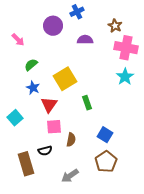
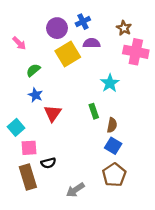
blue cross: (77, 12) -> (83, 22), moved
cyan star: (125, 77) -> (110, 83), moved
yellow square: (65, 79) -> (68, 54), moved
pink square: (54, 127) -> (29, 148), moved
brown semicircle: (71, 140) -> (112, 125), moved

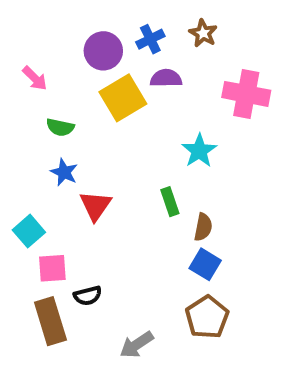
brown star: (124, 28) -> (203, 33), moved
green semicircle: (33, 70) -> (60, 127), turned -128

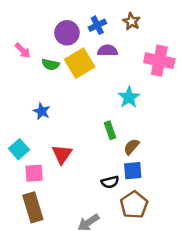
green semicircle: (60, 127) -> (51, 64), moved
red triangle: (95, 206) -> (62, 154), moved
brown semicircle: (203, 227) -> (131, 147), turned -150
blue square: (205, 264) -> (133, 171), turned -36
black semicircle: (88, 296) -> (110, 182), moved

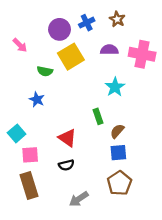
purple semicircle: (107, 51) -> (109, 50), moved
green semicircle: (51, 64) -> (45, 71), moved
red triangle: (62, 154) -> (67, 138), moved, turned -30
black semicircle: (110, 182) -> (66, 165), moved

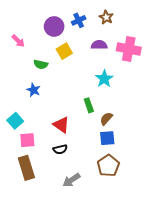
yellow square: (71, 57) -> (64, 51), size x0.7

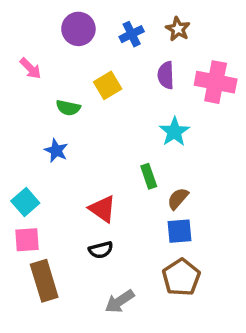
purple circle: (54, 27) -> (78, 29), moved
purple semicircle: (99, 45) -> (166, 75), turned -91
pink square: (27, 140) -> (27, 240), moved

